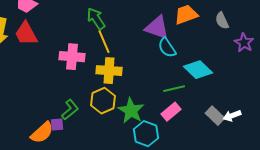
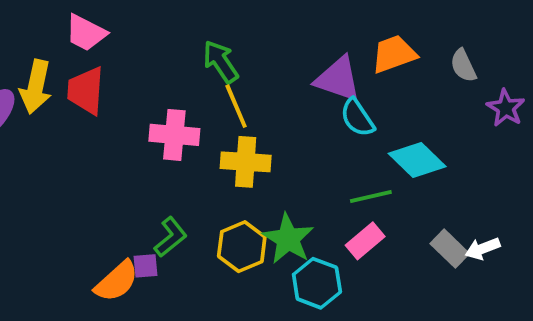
red trapezoid: (26, 34) -> (86, 91), turned 32
yellow hexagon: (103, 101) -> (242, 247), moved

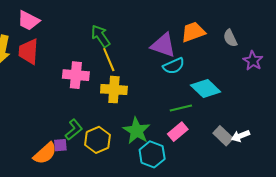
cyan semicircle: (357, 118) -> (174, 66), turned -80
yellow hexagon: (242, 247) -> (97, 140), moved

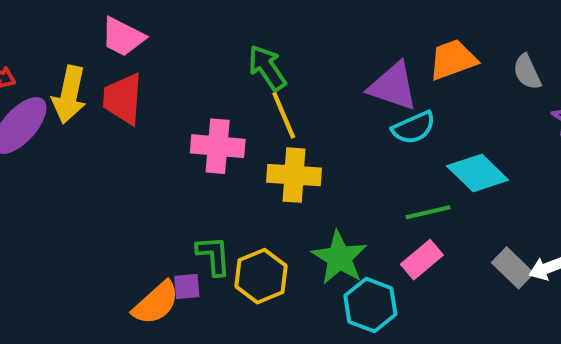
green L-shape: (74, 130) -> (214, 255), turned -55

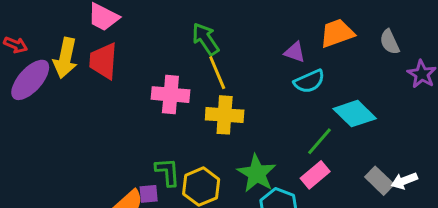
purple triangle: (393, 86) -> (295, 52), size x0.6
green line: (428, 212) -> (320, 141), turned -36

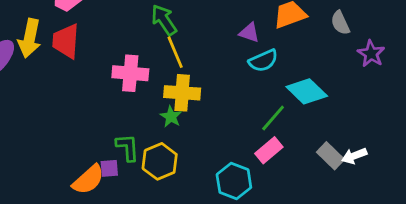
green star: (257, 173) -> (171, 117), moved, size x0.6

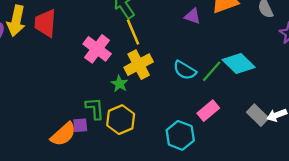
cyan semicircle: (263, 61) -> (185, 70), moved, turned 55
pink cross: (130, 73) -> (97, 49), turned 32
yellow cross: (182, 93) -> (139, 65), turned -32
green star: (171, 117) -> (120, 84), moved
green line: (273, 118) -> (212, 71), moved

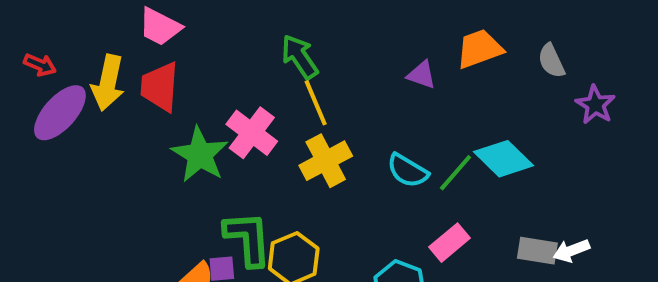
green star: (120, 84) -> (200, 155), moved, size x1.8
green L-shape: (95, 108) -> (248, 239), size x1.4
gray rectangle: (258, 115) -> (537, 251), turned -35

